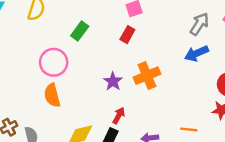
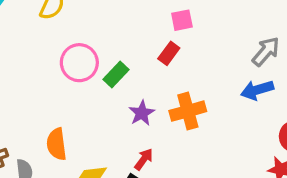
green rectangle: (80, 31) -> (116, 74), moved
pink circle: (54, 62) -> (79, 63), moved
orange semicircle: (52, 95) -> (57, 144), moved

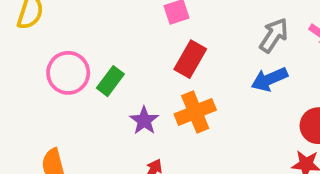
red rectangle: (169, 53) -> (190, 59), moved, size x1.4

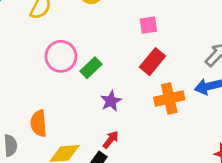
orange cross: (195, 112) -> (169, 99), moved

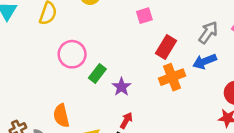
red rectangle: (153, 62) -> (166, 47), moved
green rectangle: (91, 68) -> (97, 73), moved

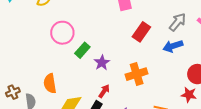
orange cross: (172, 77) -> (137, 74), moved

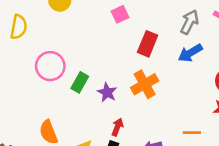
orange cross: (137, 74) -> (145, 84), moved

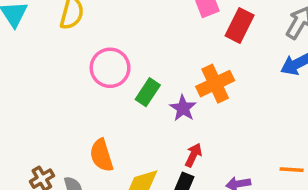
red rectangle: (148, 44) -> (240, 25), moved
orange cross: (145, 84) -> (215, 84), moved

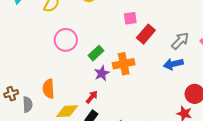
green rectangle: (148, 92) -> (96, 53), moved
red arrow: (193, 155) -> (92, 97), moved

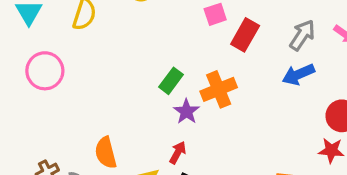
pink circle: (66, 40) -> (45, 71), moved

